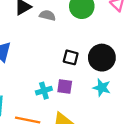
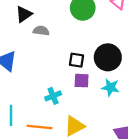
gray semicircle: (47, 15) -> (41, 31), moved
purple square: (65, 86) -> (82, 81), moved

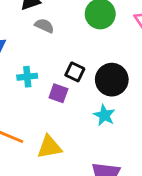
purple square: (82, 81) -> (58, 93), moved
cyan cross: (53, 96) -> (27, 77), moved

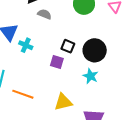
cyan cross: (27, 77) -> (26, 45), moved, turned 32
yellow triangle: (49, 147) -> (63, 102), moved

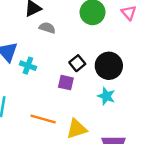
black square: (68, 46) -> (77, 63), turned 32
orange line: (23, 94) -> (43, 119), moved

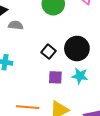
purple square: (66, 83) -> (55, 77), moved

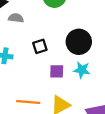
black square: (48, 52) -> (40, 46), moved, turned 32

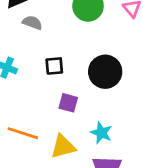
cyan star: (82, 70) -> (101, 133), moved

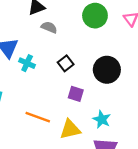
black square: (54, 66) -> (66, 63), turned -35

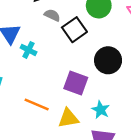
black square: (66, 63) -> (74, 30), moved, size x1.5
purple square: (76, 94) -> (76, 83), size x1.5

